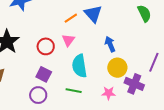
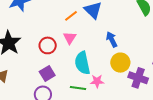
purple square: (44, 74) -> (47, 73), turned 35
pink star: (109, 93) -> (97, 81), moved

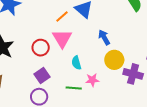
pink triangle: (70, 38) -> (62, 38), size x1.5
cyan semicircle: (82, 63) -> (76, 63), size x0.6

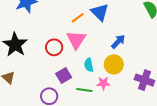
blue arrow: (104, 37) -> (118, 42), turned 70
yellow circle: (114, 60) -> (114, 64), moved
purple square: (42, 76) -> (64, 76), moved

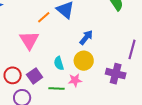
pink triangle: (76, 40) -> (29, 40), moved
red circle: (54, 47) -> (13, 75), moved

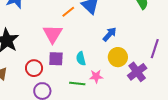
yellow circle: (84, 61) -> (118, 57), moved
purple cross: (116, 74) -> (137, 72), turned 36
purple square: (35, 76) -> (56, 59), moved, turned 35

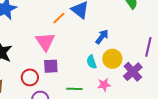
cyan semicircle: (81, 59) -> (92, 62), moved
pink star: (96, 76) -> (104, 85), moved

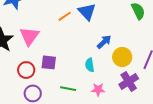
pink triangle: (45, 42) -> (29, 36), moved
yellow circle: (112, 59) -> (122, 57), moved

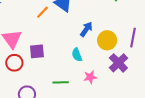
purple square: (49, 62) -> (37, 51), moved
red circle: (26, 70) -> (14, 63), moved

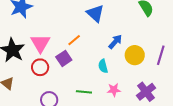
orange line: (42, 12) -> (74, 40), moved
purple square: (37, 51) -> (64, 58), turned -35
purple cross: (118, 63) -> (146, 92), moved

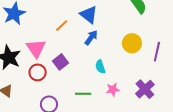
orange line: (74, 40) -> (62, 26), moved
blue arrow: (115, 42) -> (91, 38), moved
yellow circle: (135, 55) -> (132, 43), moved

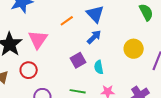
purple square: (61, 62) -> (78, 60), moved
red circle: (38, 72) -> (29, 70), moved

